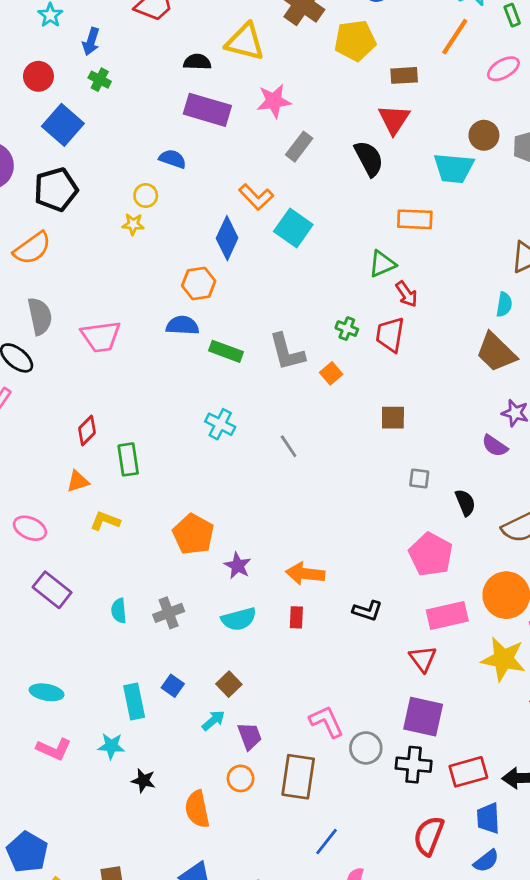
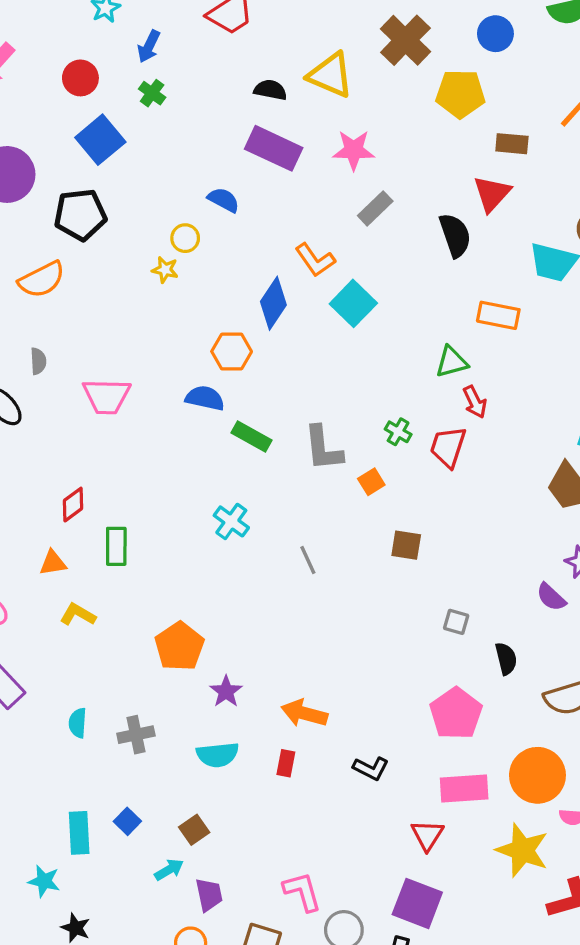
gray semicircle: (40, 316) -> (38, 361), size x0.6
brown square: (393, 418) -> (406, 545), moved

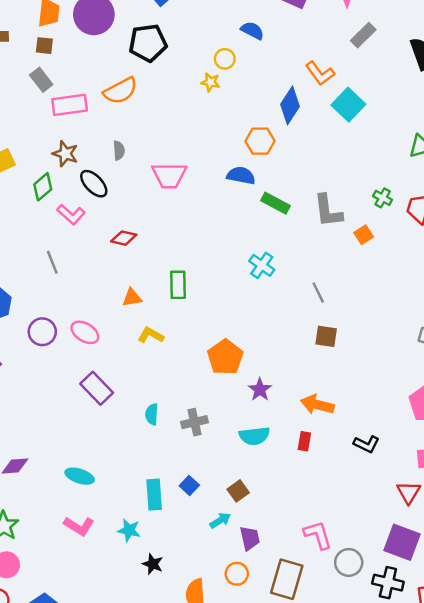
red diamond: (73, 505) -> (124, 238), moved, turned 50
brown square: (406, 545) -> (326, 336), moved

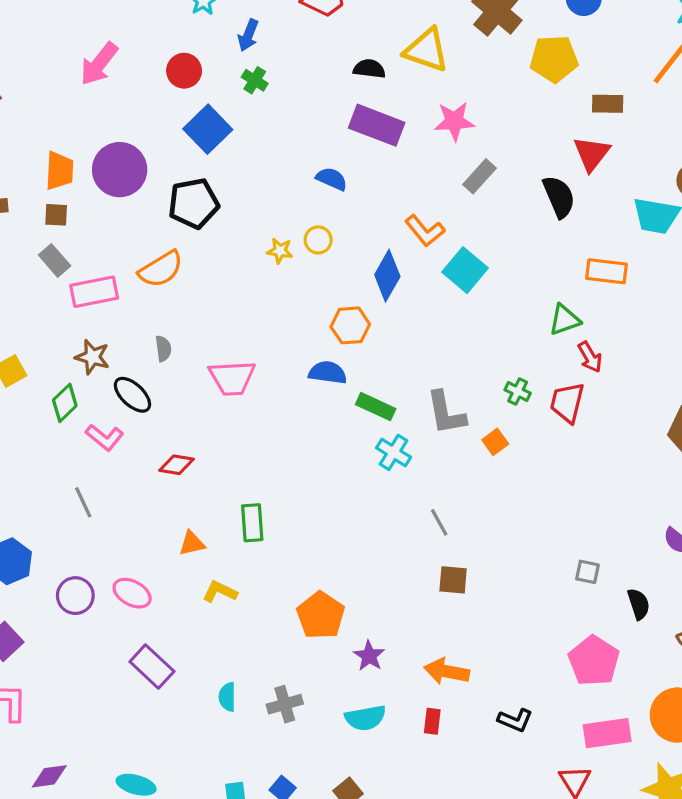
yellow circle: (225, 59) -> (318, 240), moved
cyan cross: (262, 265) -> (394, 452), moved

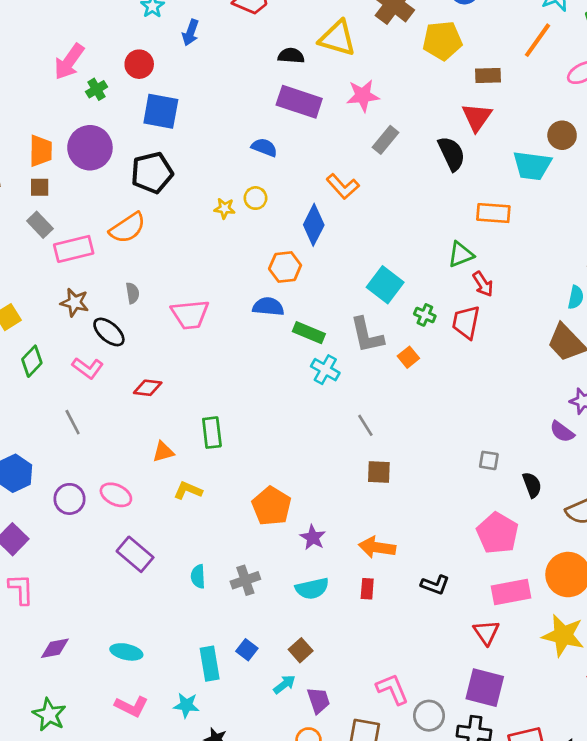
green cross: (255, 80) -> (96, 89), moved, turned 30
blue square: (208, 129) -> (161, 111), turned -33
cyan square: (465, 270) -> (385, 285), moved
green diamond: (65, 403) -> (32, 361), moved

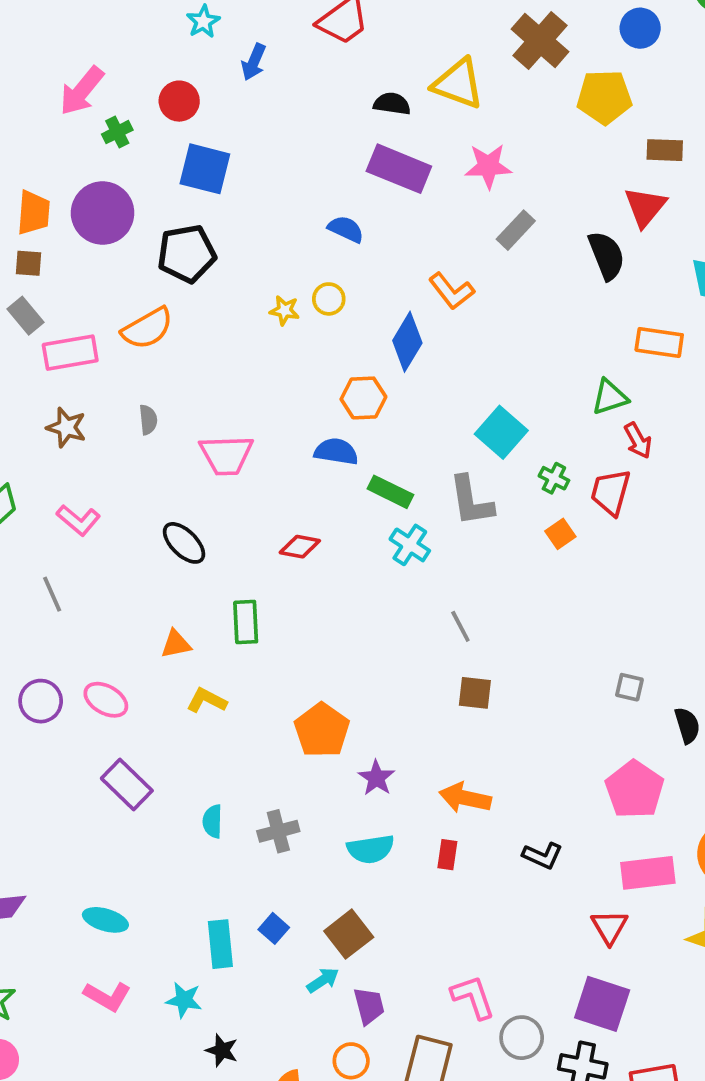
black ellipse: (109, 332) -> (184, 543), moved
orange square: (408, 357) -> (560, 534), moved
red diamond: (148, 388) -> (300, 547), moved
brown square: (301, 650) -> (349, 934), size x1.4

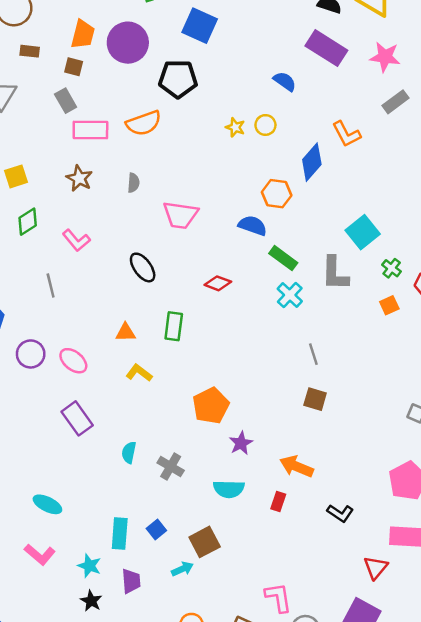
gray cross: (278, 831) -> (171, 467), turned 35
purple trapezoid: (369, 1006) -> (131, 581), moved
black star: (222, 1050) -> (91, 601), moved

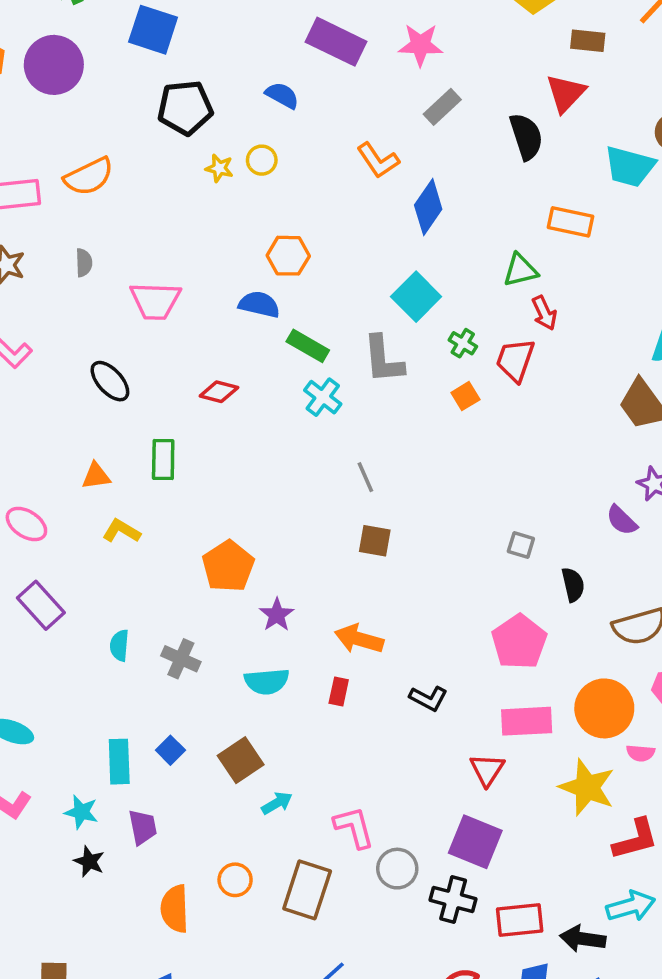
black pentagon: (178, 79) -> (185, 108), moved
blue diamond: (312, 162) -> (428, 207), moved
cyan arrow: (182, 569) -> (277, 803), moved

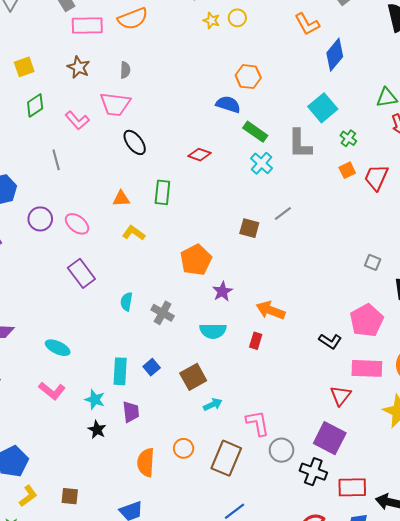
pink trapezoid: (155, 301) -> (115, 104), moved
red trapezoid: (515, 360) -> (376, 177), moved
gray line: (365, 477) -> (283, 214), turned 72
brown square: (375, 541) -> (249, 228), moved
black L-shape: (428, 698) -> (330, 341), moved

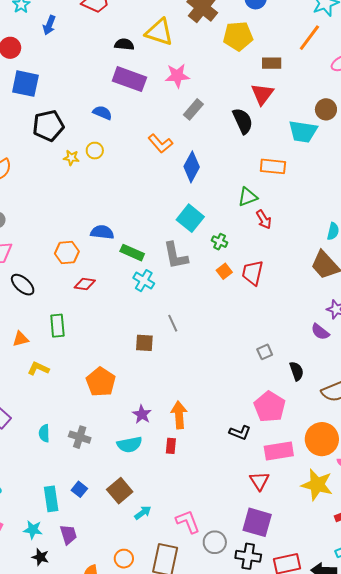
orange hexagon: (248, 77) -> (67, 252), moved
gray line: (283, 214) -> (173, 323), turned -66
gray square: (373, 262) -> (265, 352), turned -35
purple star: (222, 291) -> (142, 414), moved
orange arrow: (271, 310) -> (179, 415), turned 76

